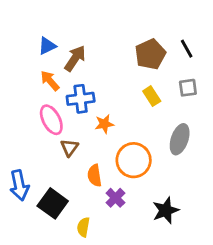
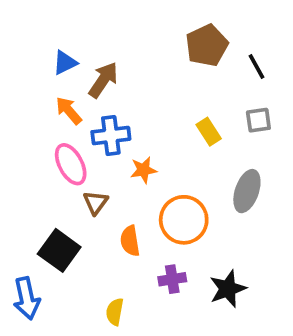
brown pentagon: (150, 54) -> (207, 45), moved
blue arrow: (19, 185) -> (27, 298), moved
purple cross: (115, 198) -> (172, 279), moved, turned 36
black square: (53, 203) -> (59, 250), moved

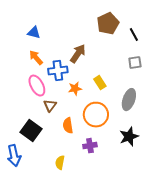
blue triangle: (65, 63) -> (34, 33), turned 40
brown arrow: (103, 80) -> (78, 54), moved
yellow rectangle: (209, 132) -> (100, 83), moved
black star: (228, 289) -> (129, 137), moved

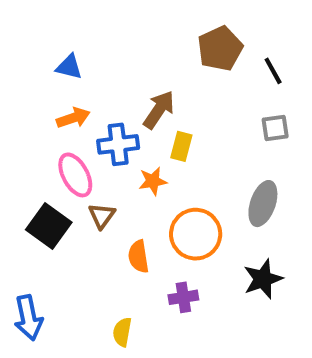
orange arrow: (36, 58) -> (73, 118), turned 112
yellow rectangle: (100, 83) -> (181, 146), moved, turned 48
black square: (31, 131) -> (49, 226), moved

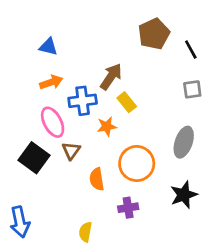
yellow rectangle: (181, 146) -> (127, 102), turned -54

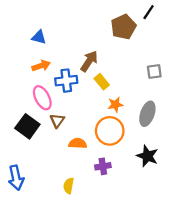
black line: (191, 49) -> (149, 12), moved, turned 63
orange star: (107, 126) -> (115, 105), moved
orange semicircle: (97, 179) -> (78, 143), turned 102
black star: (184, 195) -> (147, 156), turned -30

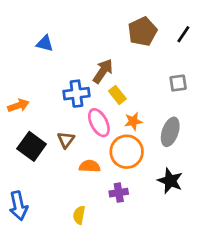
black line: (149, 12) -> (183, 34), moved
orange arrow: (41, 66) -> (18, 105), moved
pink ellipse: (42, 98) -> (99, 123), moved

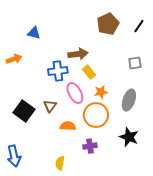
brown arrow: (103, 71) -> (78, 54), turned 48
orange arrow: (18, 105) -> (14, 59), moved

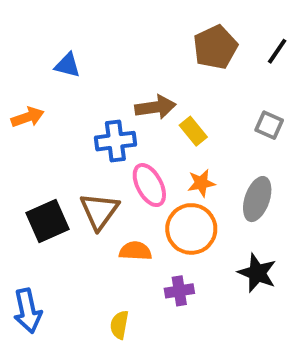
gray square: (135, 63) -> (269, 125), turned 32
yellow rectangle: (89, 72) -> (193, 131), moved
brown triangle: (50, 106) -> (99, 211), size x1.5
black square: (24, 111) -> (47, 221), turned 30

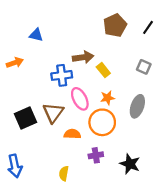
black star: (257, 273) -> (130, 164), moved

